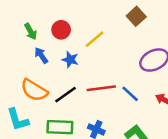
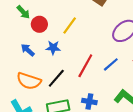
green arrow: (31, 32) -> (23, 12), moved
red line: (101, 88) -> (85, 66), turned -40
blue line: (130, 94) -> (111, 64), turned -70

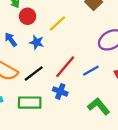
blue cross: (89, 101) -> (60, 91), moved

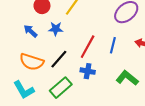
blue line: (91, 71) -> (113, 45), turned -35
green rectangle: (30, 103) -> (61, 88), turned -30

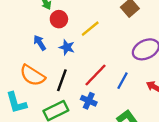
black line: (59, 59) -> (62, 80), turned -36

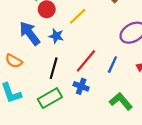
blue arrow: (40, 43) -> (30, 33), size x1.6
orange semicircle: (32, 75) -> (14, 61), moved, size x0.7

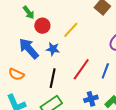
blue cross: (81, 86) -> (91, 99), moved, turned -32

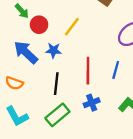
red line: (81, 69) -> (88, 71), turned -30
blue cross: (91, 99) -> (92, 103), moved

